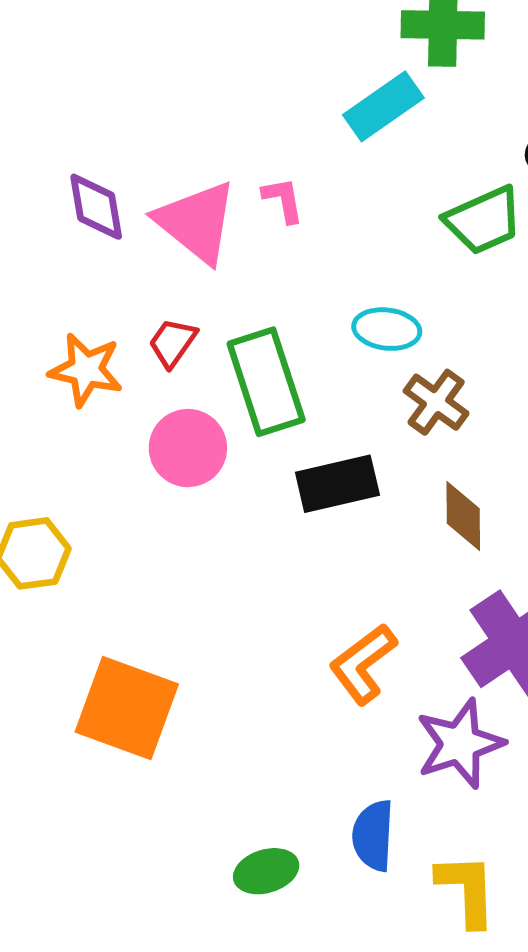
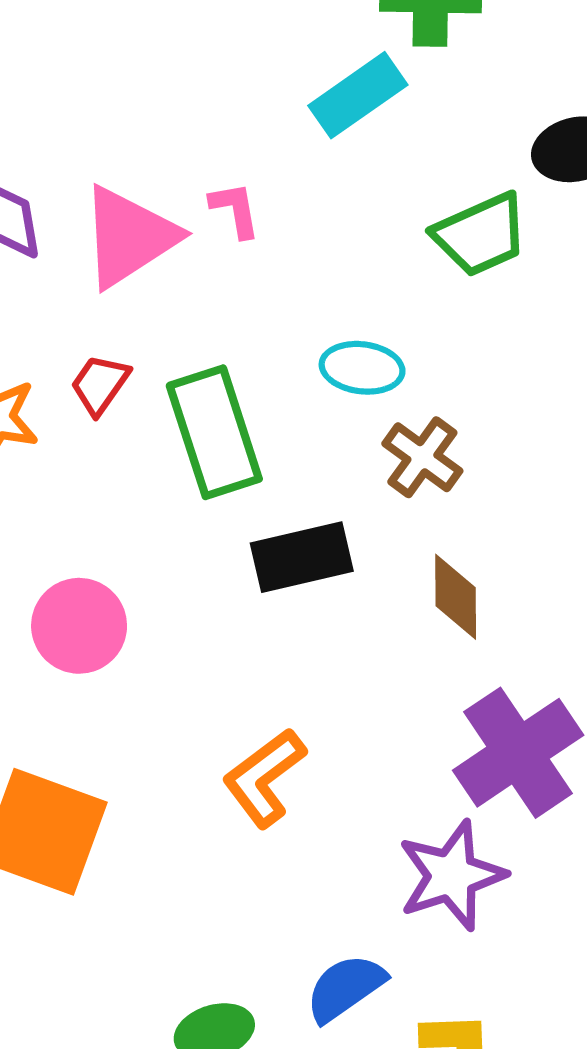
pink triangle: (196, 222) -> (129, 237), turned 48
pink circle: (188, 448) -> (79, 626), moved
orange L-shape: (363, 664) -> (264, 778), moved
blue semicircle: (373, 835) -> (345, 988), turned 52

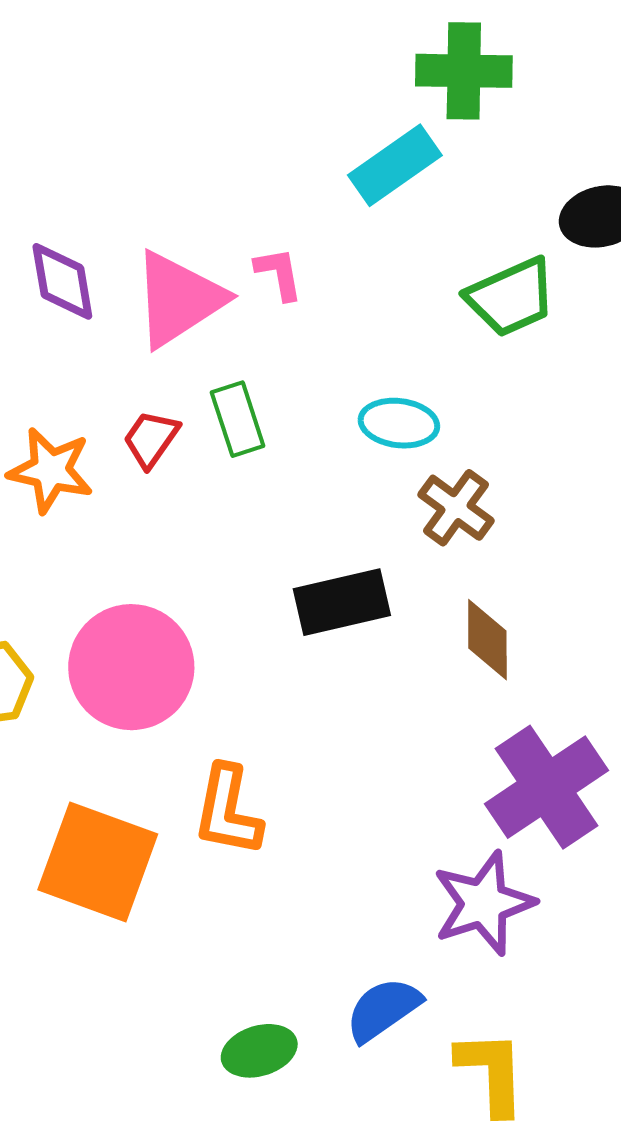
green rectangle: (214, 432) -> (238, 419), moved, size x0.6
pink circle: (79, 626) -> (131, 667), size x1.4
orange L-shape: (264, 778) -> (228, 811), moved, turned -42

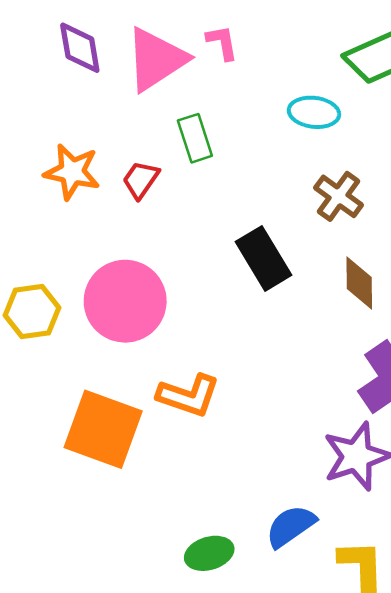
cyan ellipse: (399, 423) -> (314, 112), moved
red trapezoid: (151, 439) -> (141, 180), moved
black rectangle: (342, 602) -> (264, 258), turned 72
orange L-shape: (228, 811) -> (189, 396), turned -82

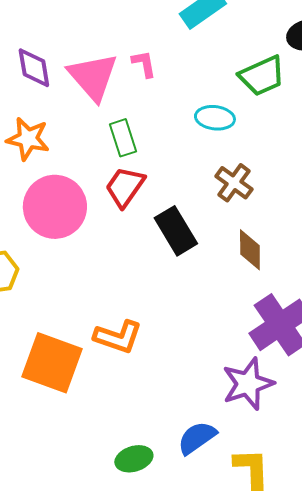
pink triangle: (156, 59) -> (93, 77), turned -38
orange star: (72, 172) -> (28, 139), moved
red trapezoid: (141, 180) -> (125, 187), moved, size x1.4
pink circle: (125, 301) -> (55, 207), moved

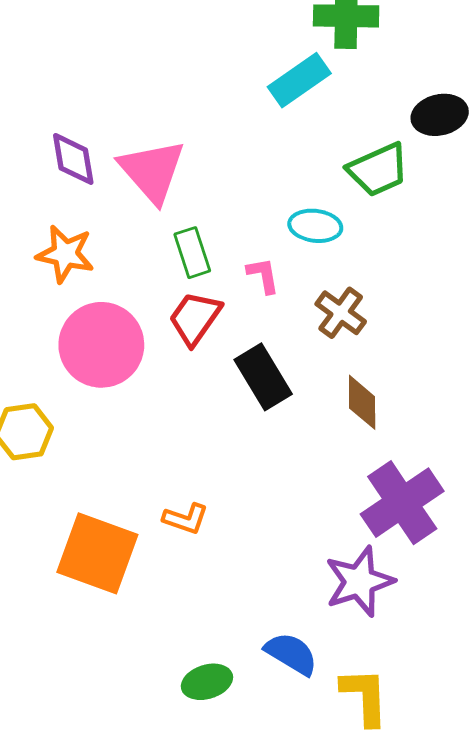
pink L-shape: (144, 64) -> (263, 275), moved
orange L-shape: (118, 337) -> (186, 519), size x0.7
blue semicircle: (197, 438) -> (291, 654), turned 66

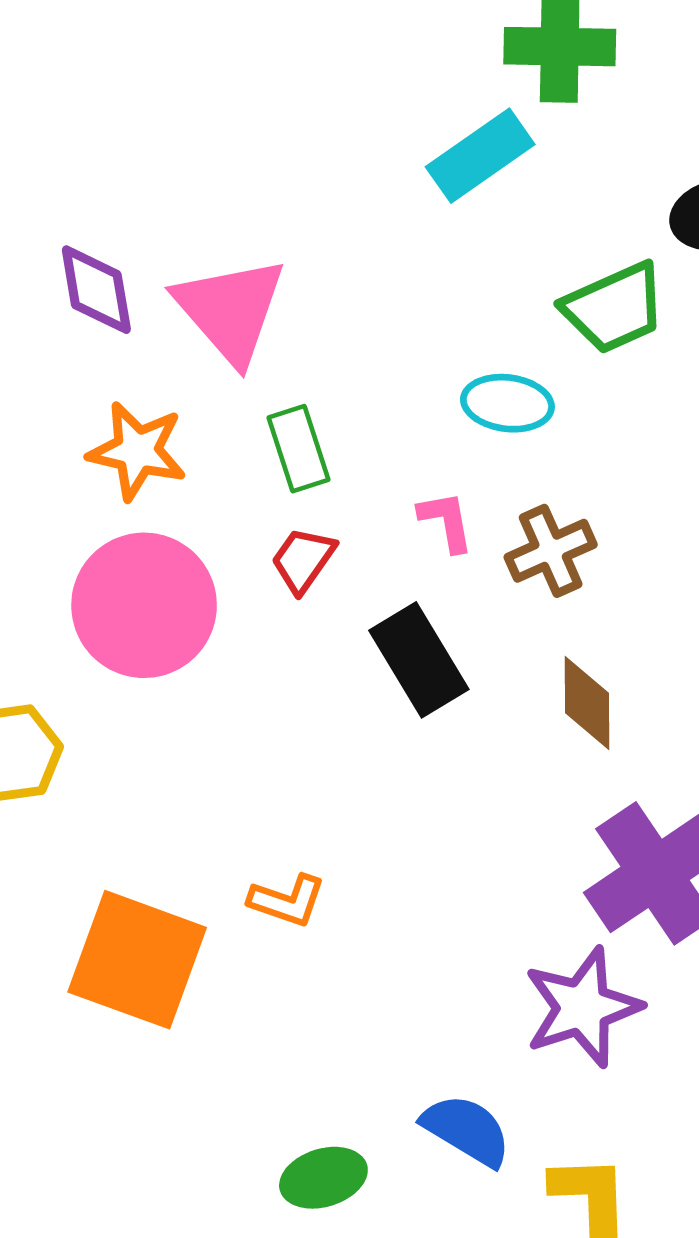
orange star: (65, 254) -> (137, 451), moved
pink L-shape: (263, 275) -> (446, 521), moved
brown cross: (341, 313) -> (551, 551), turned 30
red trapezoid: (195, 318) -> (303, 560), size x0.7

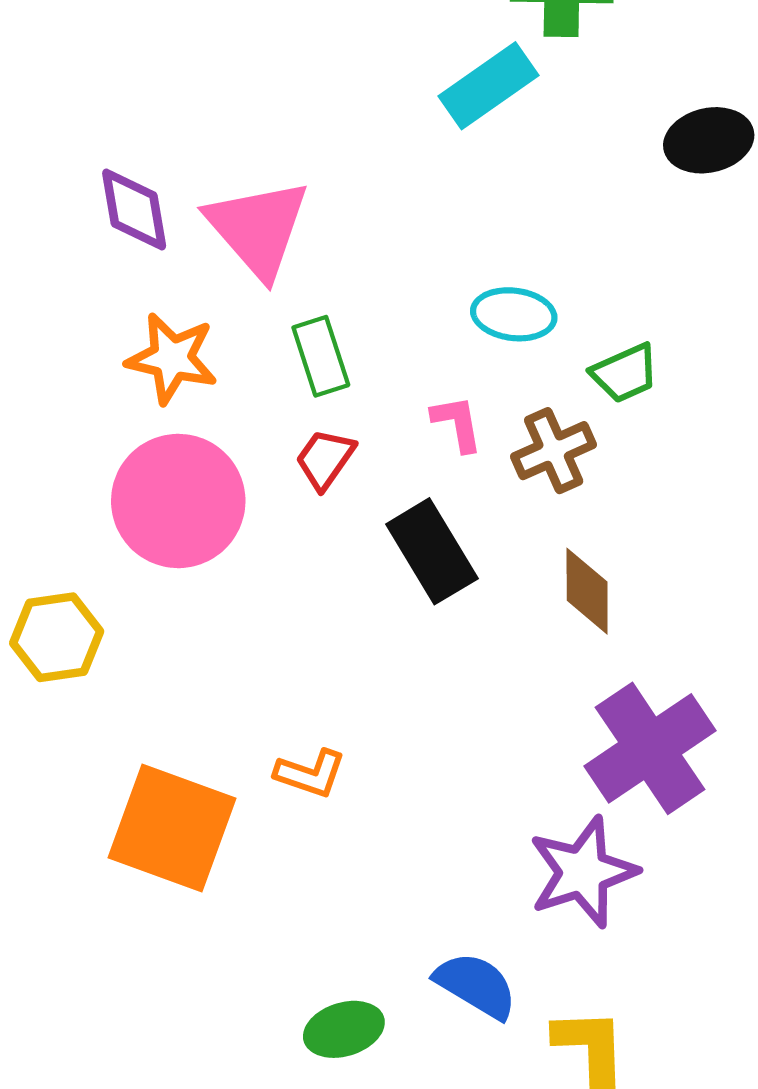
green trapezoid: (614, 308) -> (625, 373), moved, size x0.7

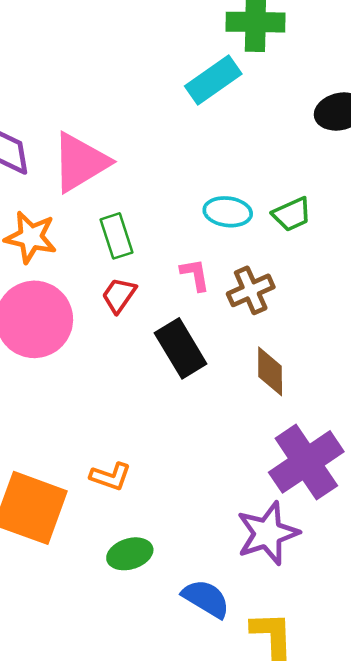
pink triangle: (258, 228) -> (80, 162), turned 40
green trapezoid: (625, 373) -> (292, 214), moved
green ellipse: (344, 1029) -> (130, 554), moved

